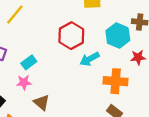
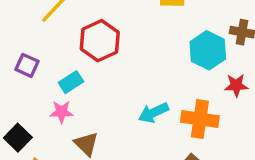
red hexagon: (71, 36) -> (100, 41), moved
cyan arrow: (90, 59) -> (153, 113), moved

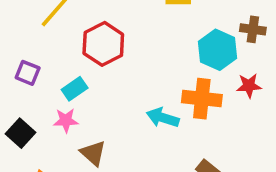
cyan arrow: (153, 113) -> (163, 118), turned 44
orange cross: (200, 119) -> (202, 99), moved
black square: (18, 138) -> (21, 133), moved

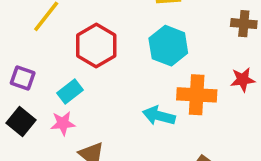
cyan hexagon: (218, 50) -> (168, 46), moved
black square: (21, 133) -> (21, 122), moved

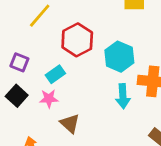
cyan hexagon: (168, 46) -> (119, 57), moved
cyan arrow: (159, 116) -> (123, 96), turned -110

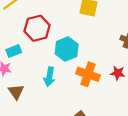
cyan arrow: (123, 96) -> (49, 77), moved

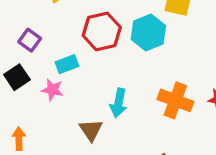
cyan hexagon: (67, 49) -> (148, 32), moved
brown triangle: (16, 92) -> (91, 130), moved

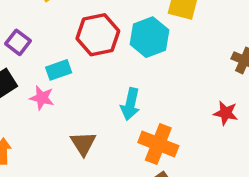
orange cross: (175, 100) -> (158, 144), moved
cyan arrow: (119, 103) -> (130, 104), moved

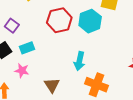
cyan rectangle: (59, 70) -> (27, 48), moved
pink star: (42, 98) -> (22, 71), moved

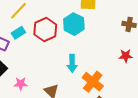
cyan rectangle: (27, 48) -> (18, 33), moved
orange cross: (97, 85) -> (93, 82), turned 30

